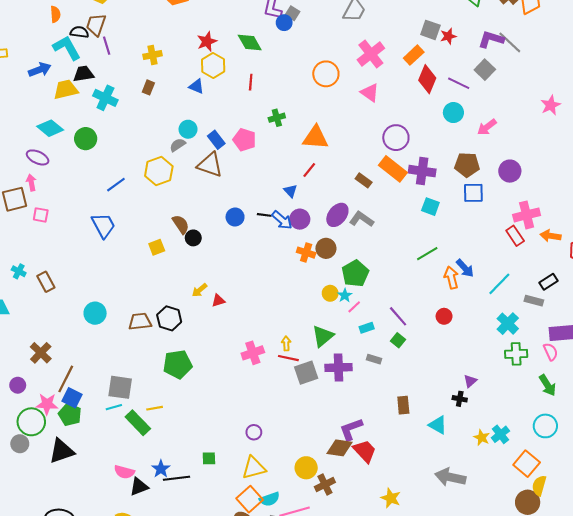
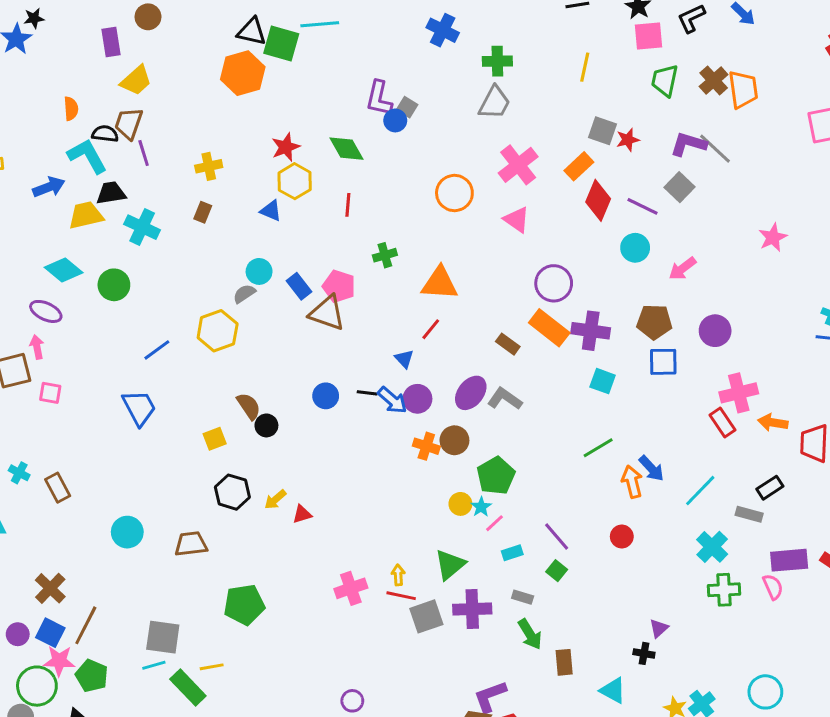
brown triangle: (210, 165) -> (327, 313), moved
black hexagon: (169, 318) -> (232, 492), moved
green arrow: (547, 385) -> (530, 634), moved
blue square: (72, 398) -> (50, 633), moved

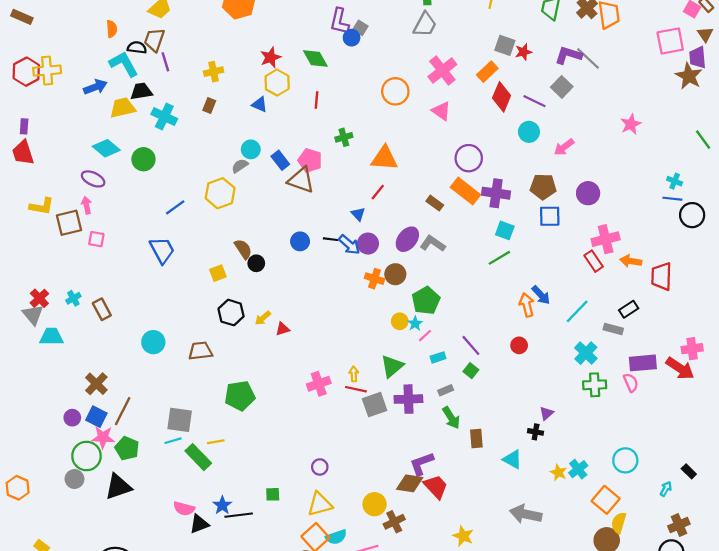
green line: (598, 448) -> (499, 258), moved
cyan cross: (19, 473) -> (73, 298), turned 32
gray rectangle: (523, 597) -> (446, 390), turned -40

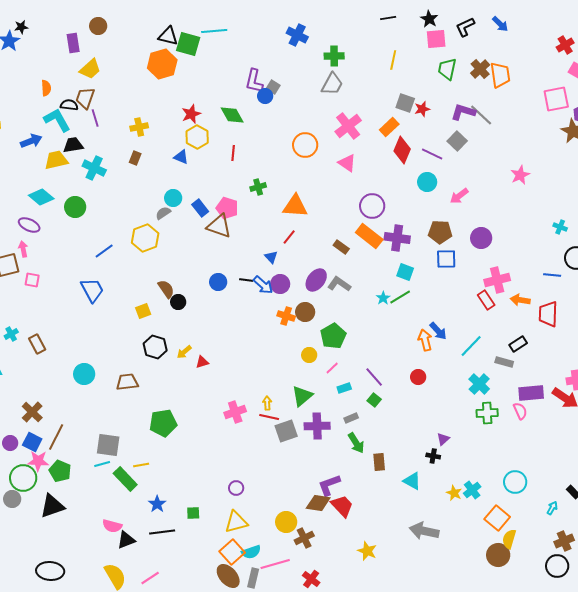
blue line: (672, 199) -> (552, 275), moved
cyan star: (415, 323) -> (383, 298), moved
blue star: (222, 505) -> (157, 504), moved

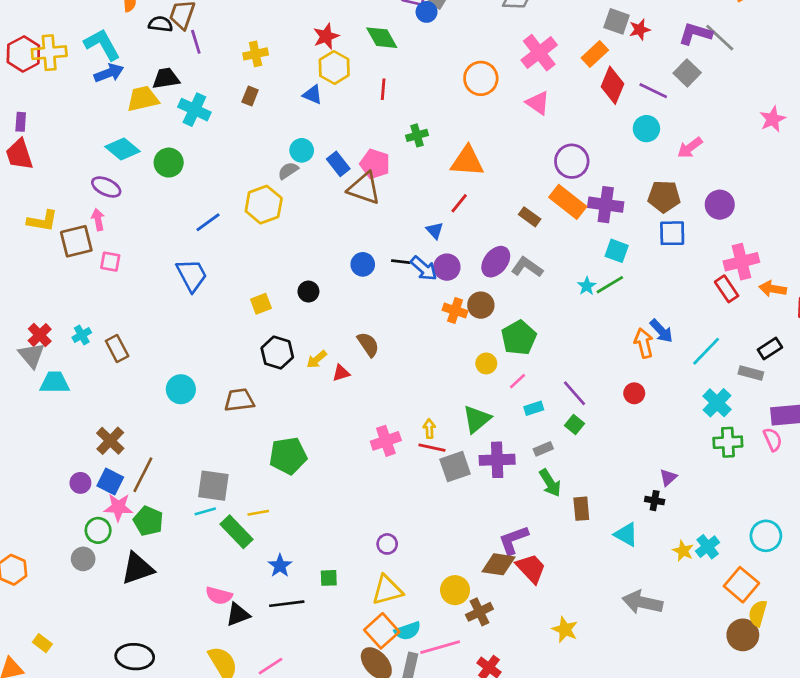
cyan L-shape: (57, 120) -> (102, 44), moved
brown semicircle: (166, 289) -> (368, 344), moved
green circle: (23, 478) -> (98, 530), size x0.7

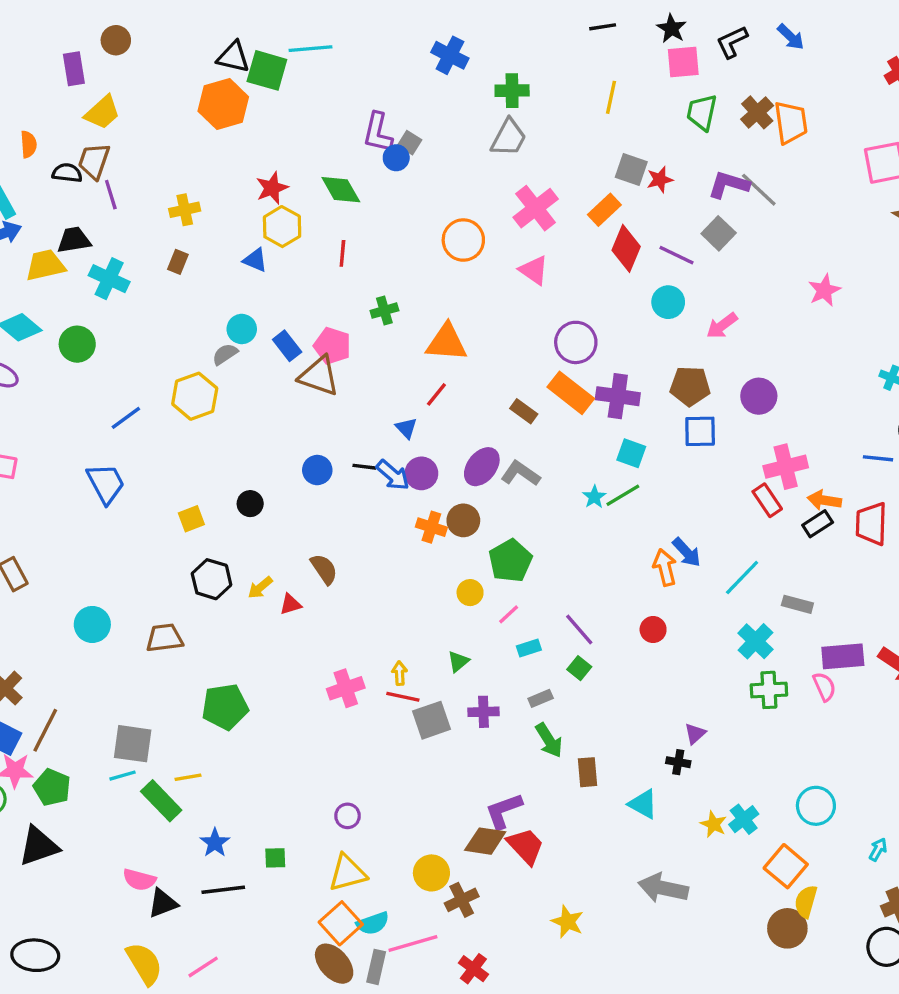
black rectangle: (770, 349) -> (818, 524), moved
green triangle: (477, 419) -> (458, 661), size x0.6
purple cross: (497, 460) -> (483, 712), size x0.7

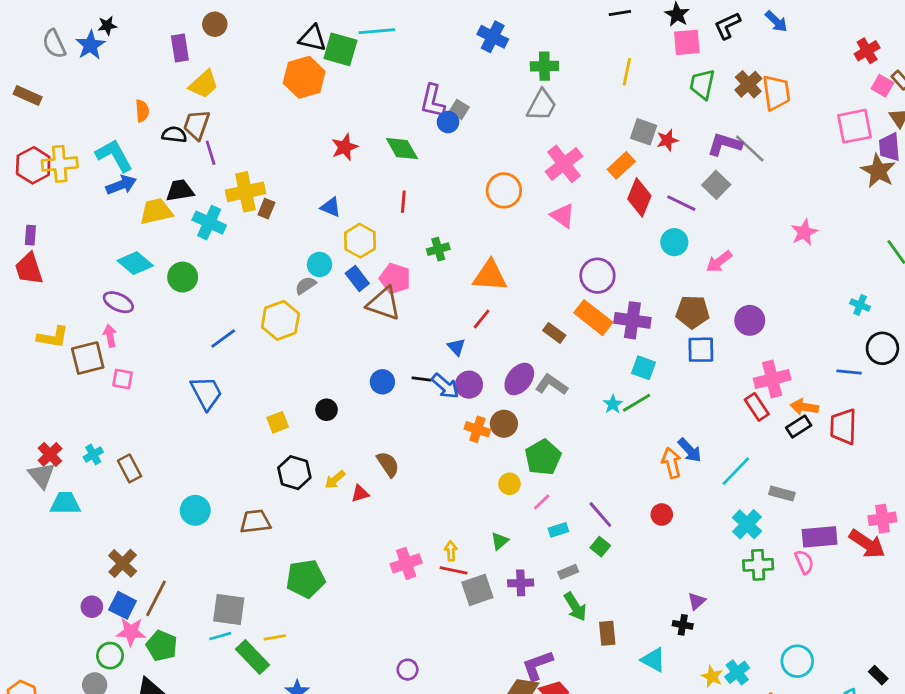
yellow cross: (185, 210) -> (245, 192), moved, size x1.5
yellow hexagon: (282, 227) -> (360, 241), moved

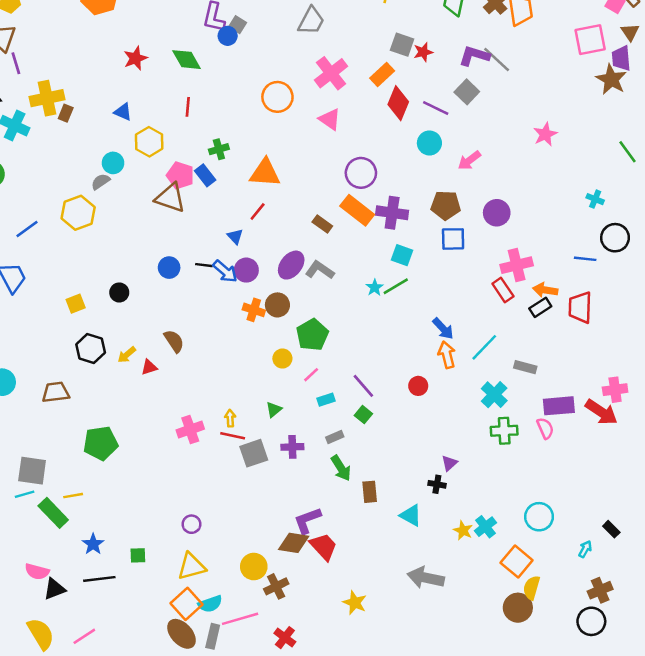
blue rectangle: (357, 278) -> (205, 175), moved
orange arrow: (672, 463) -> (447, 355), moved

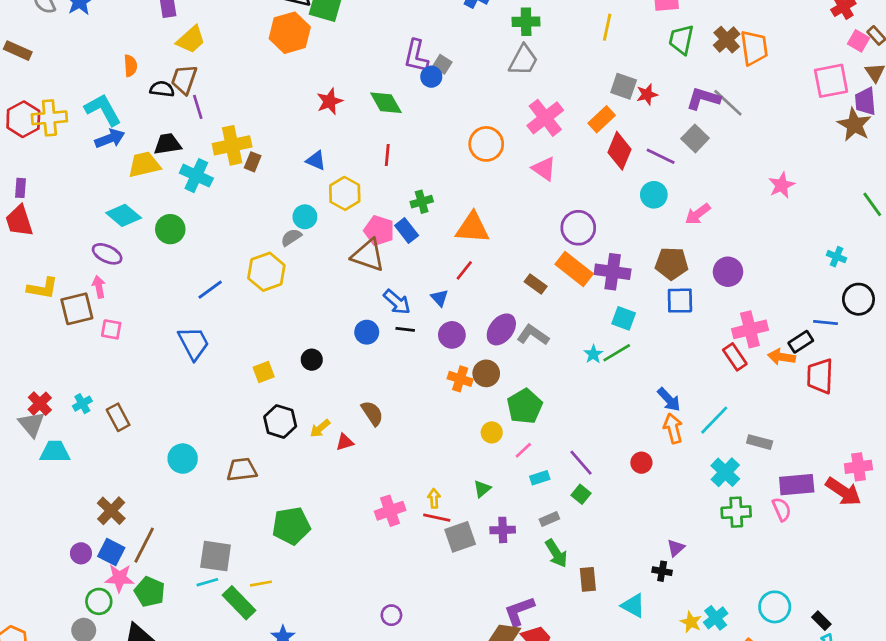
blue arrow: (225, 271) -> (397, 302), moved
black rectangle: (540, 307) -> (801, 342), moved
black rectangle: (611, 529) -> (821, 621), moved

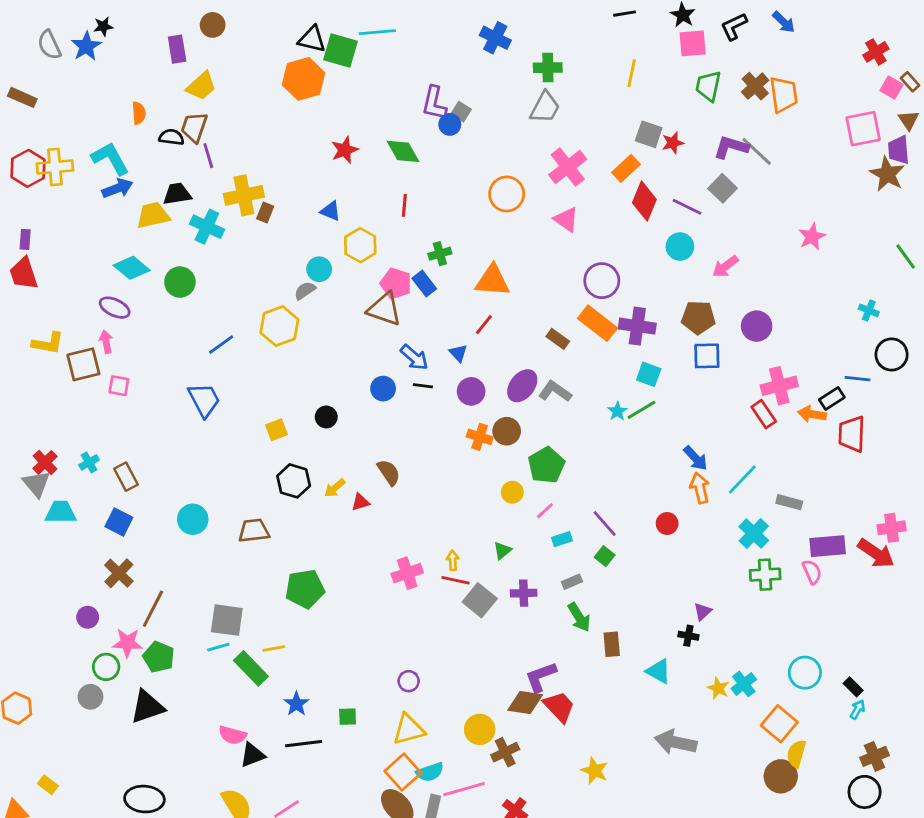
gray square: (460, 537) -> (480, 600), turned -32
blue square: (111, 552) -> (119, 522), moved

